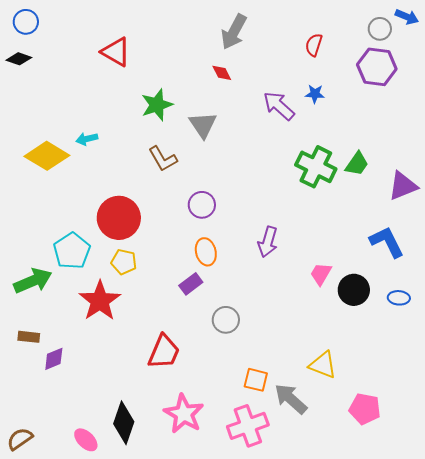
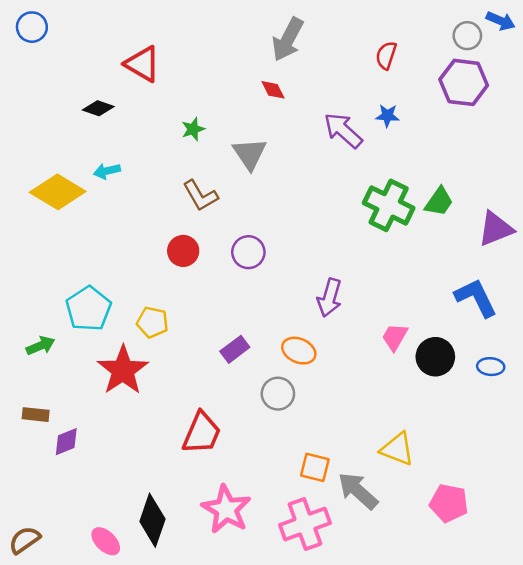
black diamond: (19, 59) -> (98, 108), moved
green star: (157, 105) -> (193, 129), size x0.6
red circle: (119, 218) -> (183, 251), moved, size x0.6
orange ellipse: (206, 252) -> (299, 351), moved, turned -52
green arrow: (33, 281) -> (40, 346), size x0.6

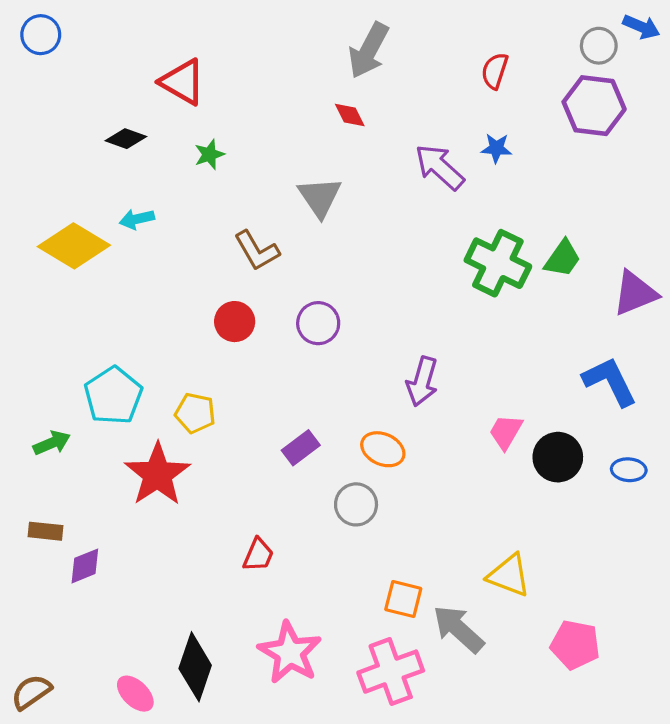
green star: (193, 129) -> (209, 154), moved
red trapezoid: (202, 433) -> (258, 555), size x0.6

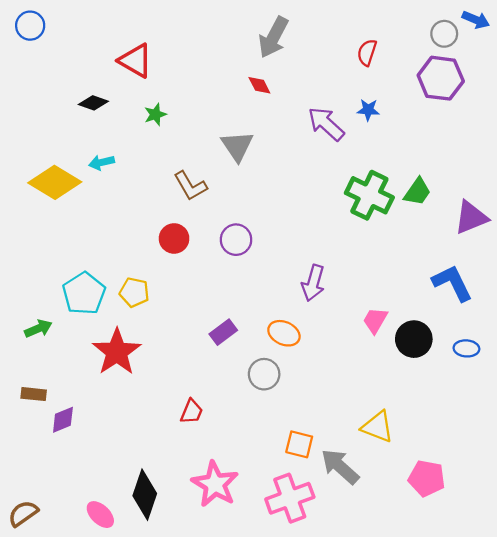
yellow pentagon: (195, 413) -> (134, 292), moved

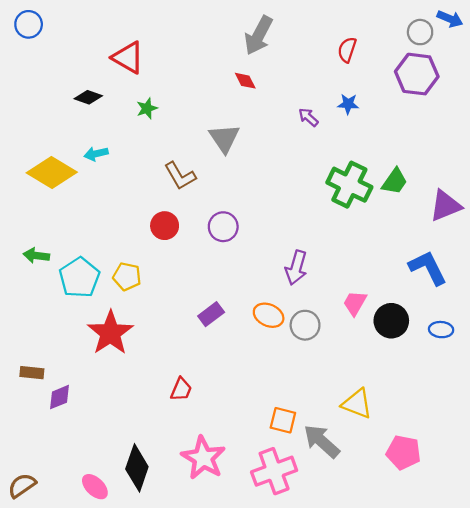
purple arrow: (326, 124) -> (308, 117), size x0.6
green arrow: (38, 329) -> (36, 255), moved, turned -150
gray circle: (264, 374) -> (305, 325), moved

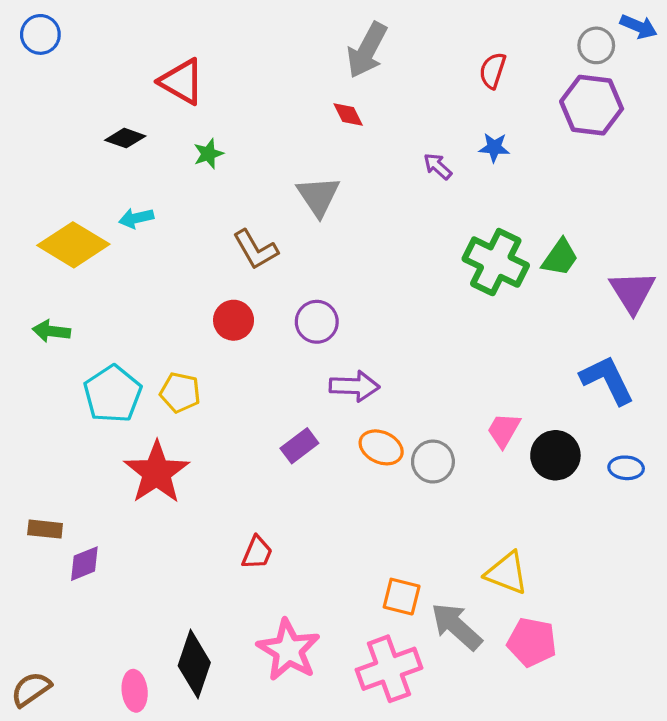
purple triangle: (446, 206) -> (632, 292), turned -40
green arrow: (36, 255) -> (51, 331), moved
purple arrow: (296, 268) -> (354, 386), moved, turned -104
pink pentagon: (403, 452) -> (532, 642), moved
pink ellipse: (95, 487) -> (135, 691), turned 40

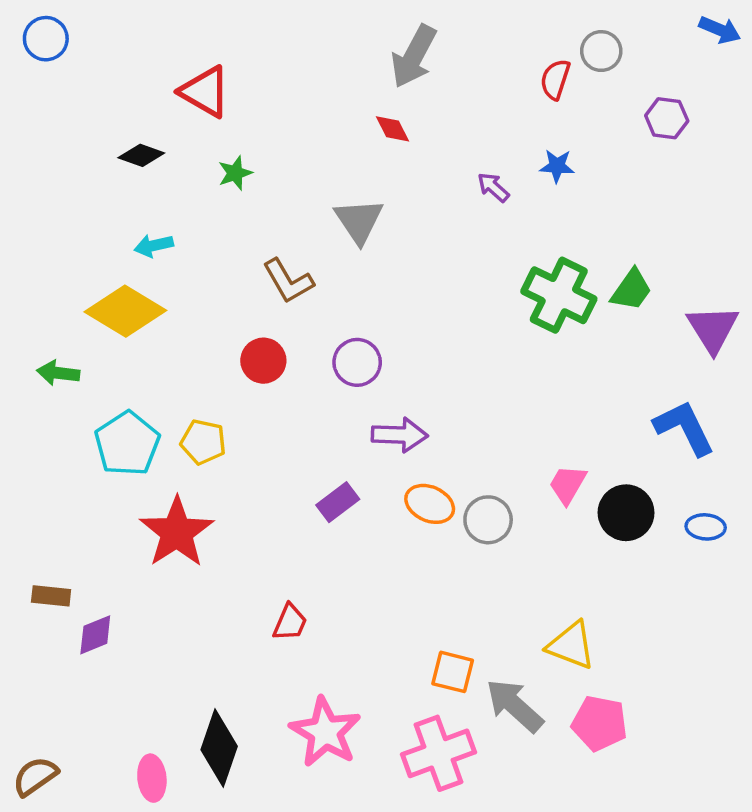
gray circle: (596, 45) -> (601, 51), moved
purple hexagon: (592, 105) -> (667, 118), size x0.6
yellow diamond: (73, 245) -> (125, 311), moved

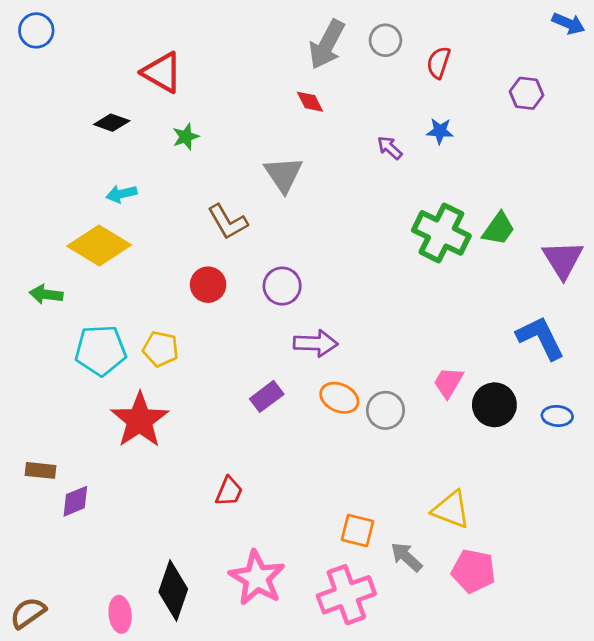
gray circle: (601, 51) -> (385, 40), moved
cyan pentagon: (127, 444) -> (101, 350), turned 30
gray arrow: (515, 706) -> (406, 557), size x0.7

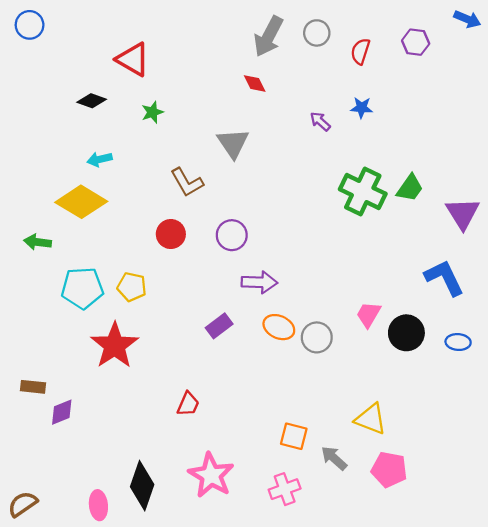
purple hexagon: (527, 93) -> (416, 42), moved
pink cross: (346, 595) -> (285, 489), size x0.7

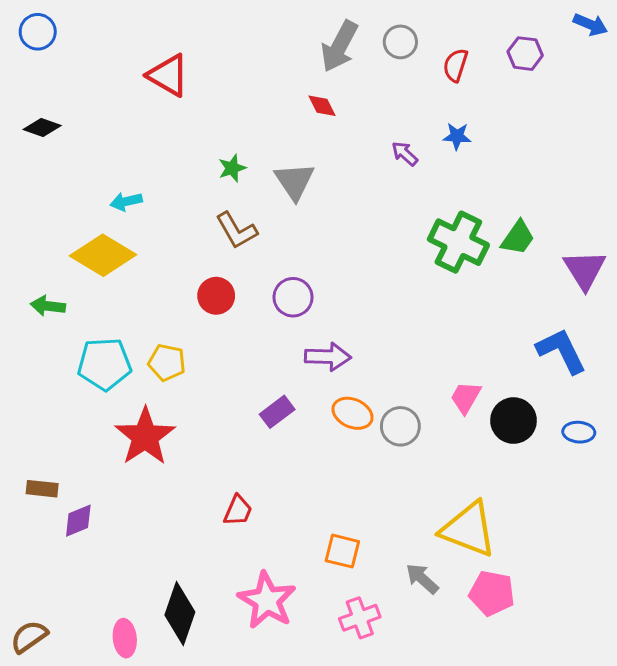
black diamond: (92, 101) -> (42, 128), moved
green star: (152, 112) -> (232, 168), moved
yellow triangle: (371, 419) -> (469, 529), size x1.4
orange square: (294, 436) -> (342, 551), moved

